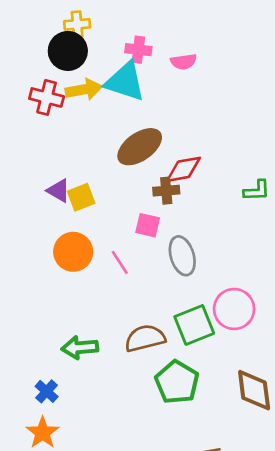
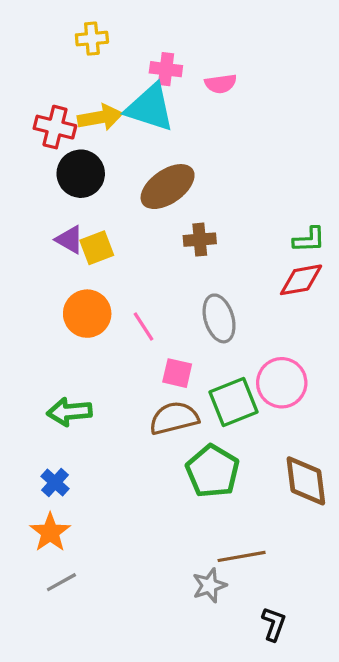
black circle: (68, 51) -> (81, 174), moved
red diamond: (184, 169) -> (301, 280), moved
pink square: (148, 225) -> (177, 373), moved
green arrow: (80, 348) -> (69, 412), moved

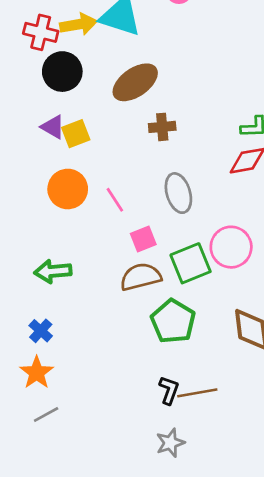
pink square: (177, 373) -> (143, 239), turned -35
gray star: (209, 585) -> (170, 443), moved
black L-shape: (274, 624) -> (169, 390), moved

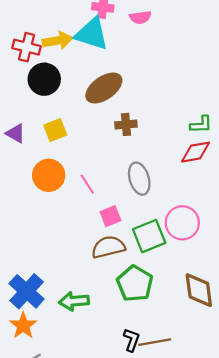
purple triangle: (53, 127) -> (15, 133), moved
green arrow: (53, 271) -> (74, 301), moved
blue cross: (41, 331) -> (27, 291), size x1.8

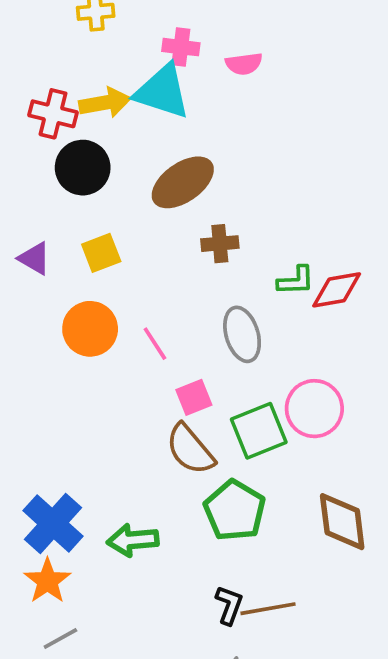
green L-shape: (201, 124) -> (296, 281), moved
brown semicircle: (108, 247) -> (190, 449), turned -116

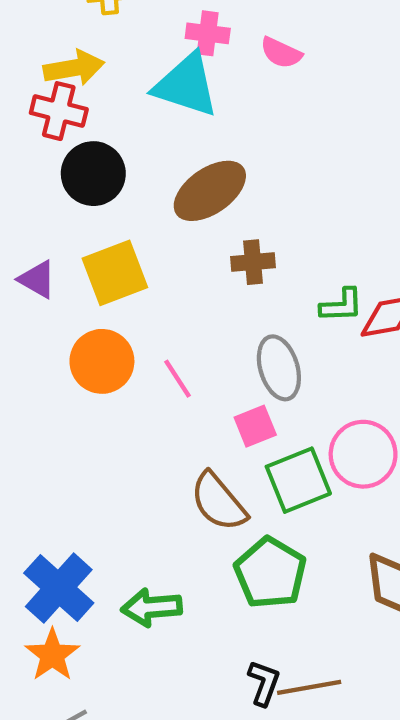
pink semicircle: (244, 64) -> (281, 53), turned 33
yellow arrow: (105, 103) -> (74, 68), moved
yellow square: (101, 253) -> (115, 273), size x1.4
pink square: (194, 397) -> (255, 426), moved

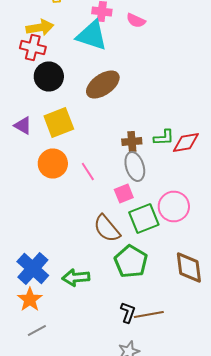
brown cross: (253, 262) -> (132, 142), moved

